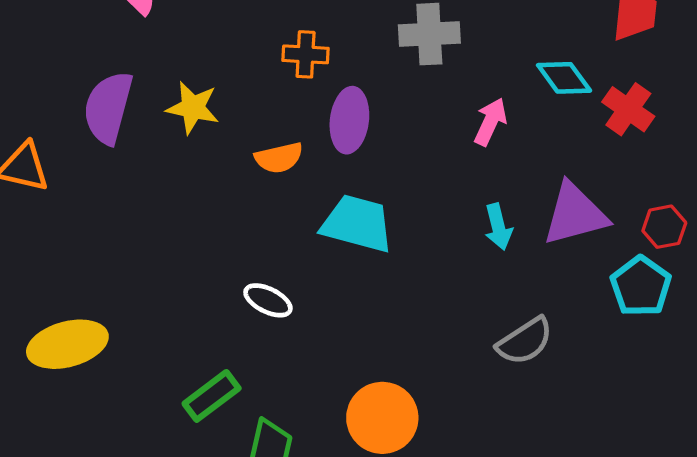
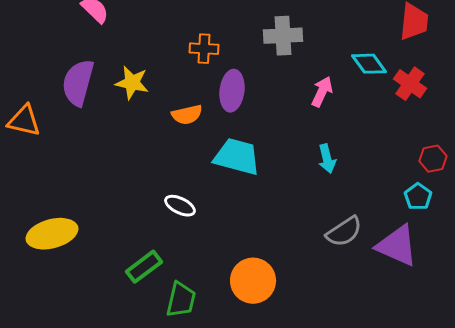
purple triangle: (575, 214) -> (397, 246), moved, turned 39
cyan pentagon: (641, 286) -> (418, 197), size x0.7

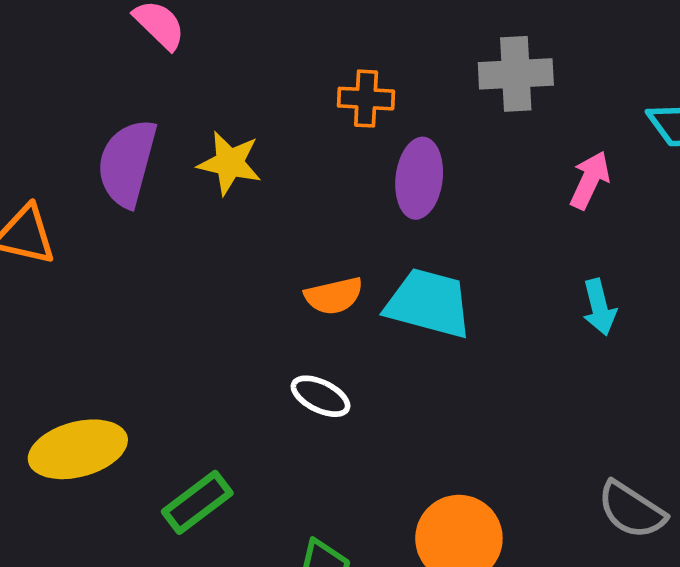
orange semicircle: (187, 115) -> (334, 296), moved
gray semicircle: (344, 232) -> (631, 510), moved, turned 66
green rectangle: (144, 267) -> (197, 502), moved

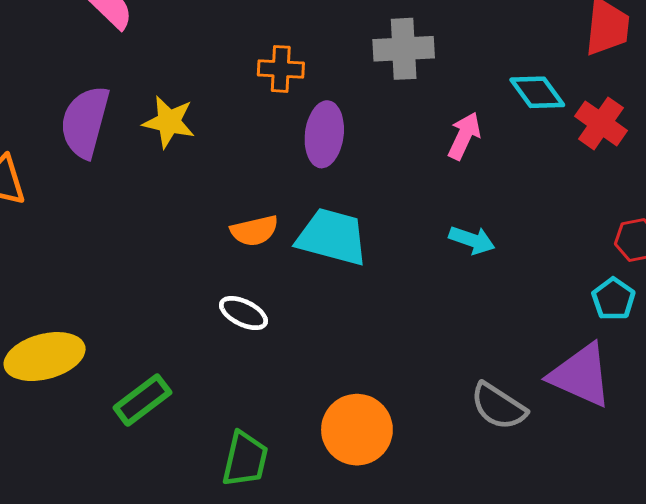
cyan arrow: (599, 307) -> (472, 240), turned -57

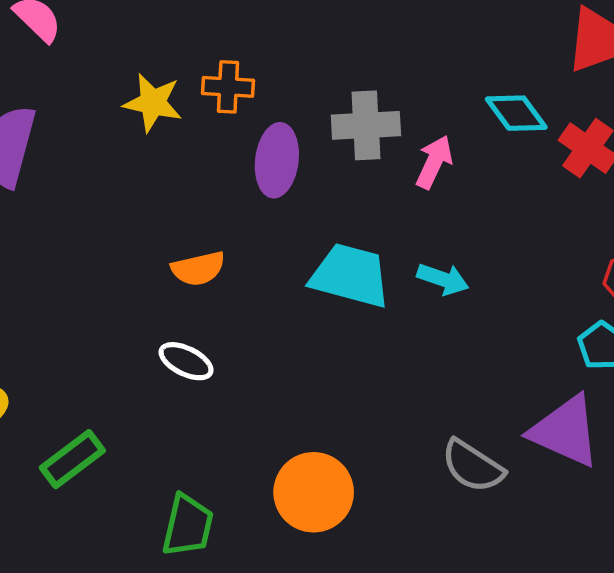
gray cross: (404, 49) -> (366, 125), moved
yellow star: (169, 122) -> (153, 103), moved
cyan trapezoid: (332, 237) -> (350, 276), moved

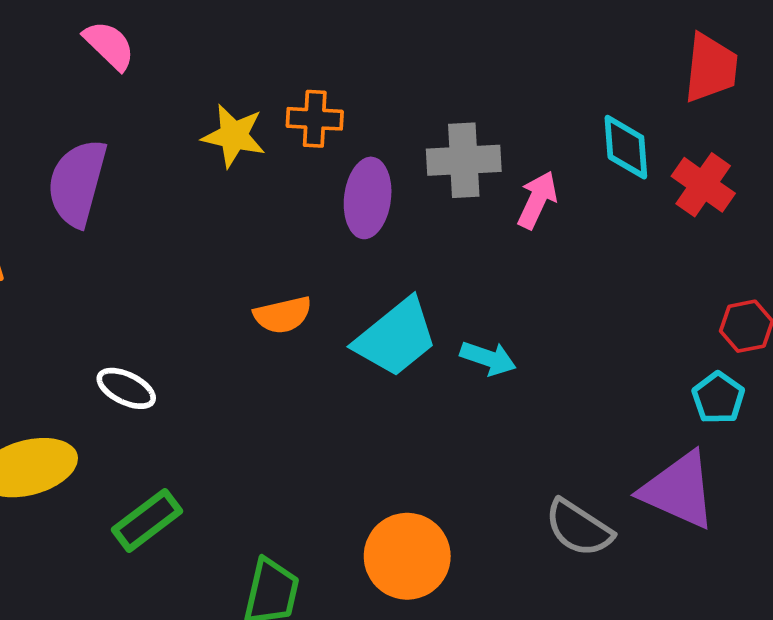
cyan diamond: (516, 113) -> (626, 147), turned 32
cyan trapezoid: (350, 276) -> (396, 338), moved, turned 126
cyan arrow: (443, 279) -> (488, 358), moved
white ellipse: (186, 361) -> (126, 388), moved

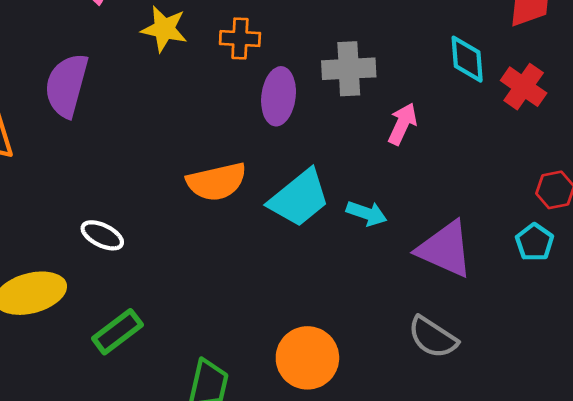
yellow star: (234, 136) -> (164, 29), moved
pink arrow: (537, 200) -> (402, 124), moved
orange semicircle: (283, 315) -> (217, 182), size x1.4
purple triangle: (679, 490) -> (445, 249), moved

